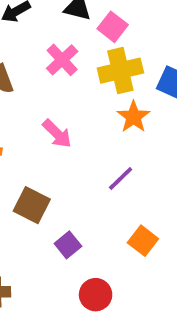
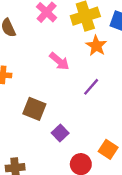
pink arrow: (57, 134) -> (59, 61), moved
orange square: (143, 241) -> (108, 149), moved

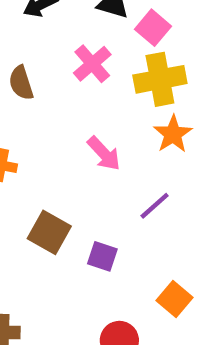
purple square: (60, 133) -> (102, 256), moved, turned -35
orange square: (108, 149) -> (174, 299), moved

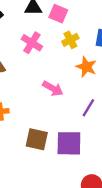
yellow cross: (160, 79) -> (70, 40), size x0.6
purple square: (102, 256) -> (69, 143), size x1.6

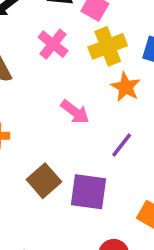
yellow cross: (70, 40) -> (108, 46), size x1.5
brown square: (37, 139) -> (44, 181), turned 30

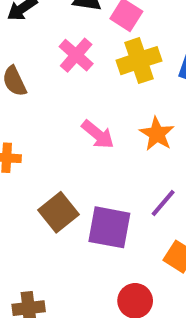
orange star: (126, 87) -> (157, 134), moved
purple line: (122, 145) -> (163, 203), moved

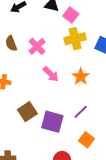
pink cross: (76, 55) -> (37, 46), moved

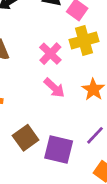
pink cross: (37, 46) -> (50, 54), moved

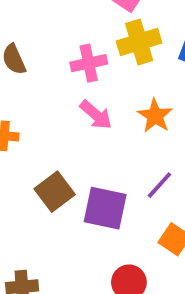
pink cross: (50, 54) -> (89, 63), turned 35

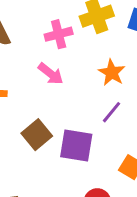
pink arrow: (96, 115) -> (51, 74), moved
purple line: (159, 185) -> (111, 112), moved

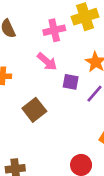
purple square: (76, 146) -> (71, 82), moved, size x0.6

